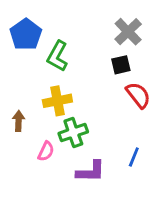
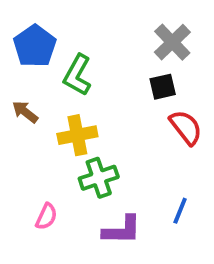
brown arrow: (19, 121) -> (25, 112), moved, turned -54
pink semicircle: (46, 151) -> (46, 217), moved

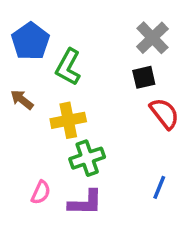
purple L-shape: (122, 230) -> (85, 203), moved

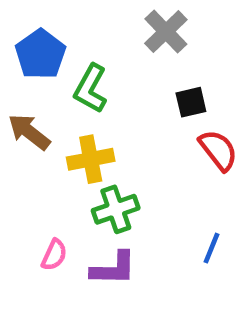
gray cross: (152, 38) -> (166, 32), moved
brown arrow: (22, 100) -> (29, 132), size x1.4

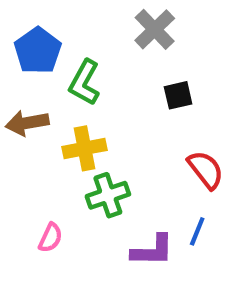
brown arrow: (29, 132) -> (27, 123), turned -48
red semicircle: (218, 150) -> (206, 170), moved
purple L-shape: (113, 269) -> (153, 251), moved

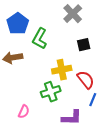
yellow cross: (84, 148) -> (62, 70), moved
red semicircle: (206, 170) -> (86, 80), moved
blue line: (197, 231) -> (93, 100), moved

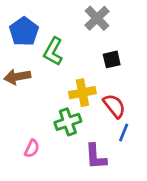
purple L-shape: (72, 118) -> (96, 156), turned 85

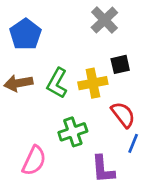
green L-shape: (53, 51) -> (57, 83), moved
yellow cross: (82, 93) -> (93, 83), moved
pink semicircle: (32, 148) -> (34, 161), size x1.5

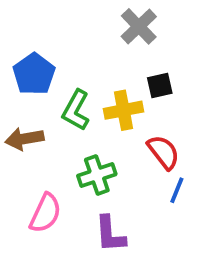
blue pentagon: (25, 34) -> (34, 74), moved
brown arrow: (18, 83) -> (24, 139), moved
purple L-shape: (103, 169) -> (110, 234), moved

